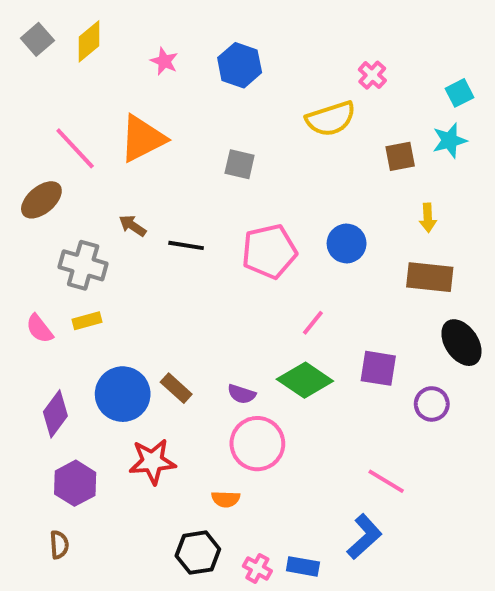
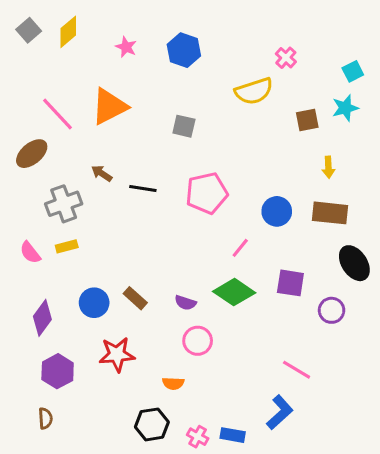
blue circle: (347, 243) -> (277, 211), moved
gray cross: (83, 265) -> (64, 204), turned -36
blue circle: (123, 394) -> (94, 303), size x0.7
pink circle: (257, 444) -> (198, 341), size x0.7

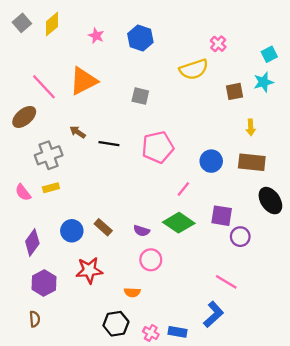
purple circle: (332, 310) -> (240, 237), moved

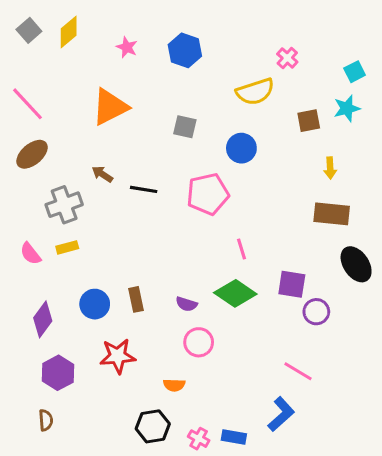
pink line: (44, 87) -> (27, 104), moved
blue circle: (211, 161) -> (241, 148), moved
pink line: (183, 189) -> (241, 249), turned -56
brown rectangle: (103, 227) -> (136, 299), turned 36

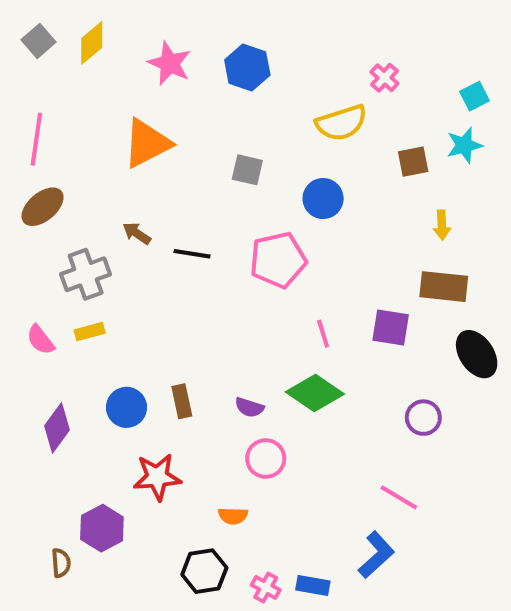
pink star: (127, 47) -> (169, 63), size x1.5
pink line: (27, 104) -> (36, 139), turned 51
purple square: (292, 284) -> (391, 328), moved
purple hexagon: (58, 373) -> (102, 528), moved

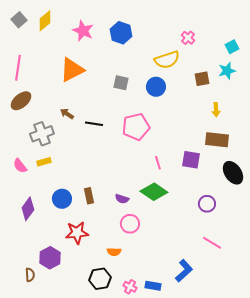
blue circle: (323, 199) -> (156, 87), moved
pink line: (399, 497) -> (212, 243), moved

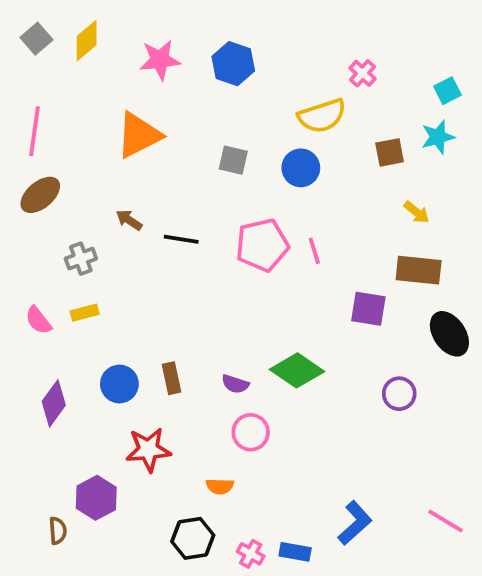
pink star: (83, 31) -> (160, 60), turned -30
yellow arrow: (216, 110) -> (417, 212), turned -48
gray cross: (42, 134) -> (81, 259), size x0.7
pink line: (158, 163) -> (314, 251), moved
pink line: (212, 243) -> (446, 521), moved

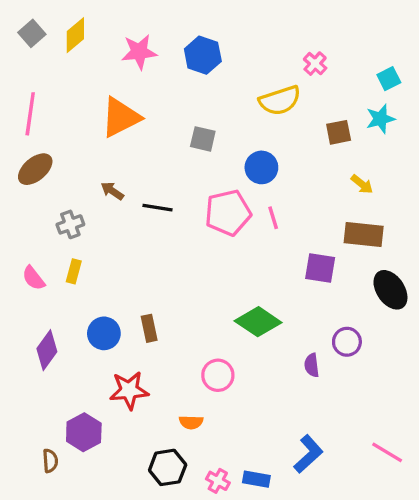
blue circle: (301, 168) -> (261, 167), moved
yellow rectangle: (85, 313) -> (74, 271), turned -60
purple semicircle: (235, 384) -> (312, 365), moved, turned 65

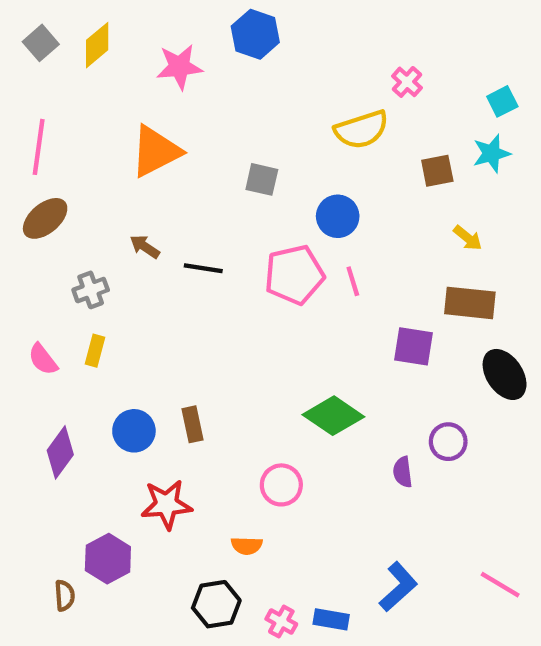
blue hexagon: (203, 55) -> (255, 34), moved

